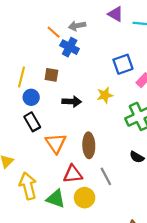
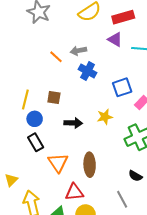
blue cross: (70, 47) -> (88, 71), moved
gray line: (106, 176) -> (122, 199), moved

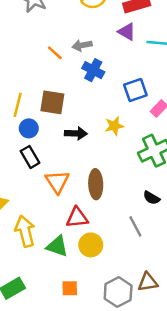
brown square: (54, 97) -> (52, 102), size x1.5

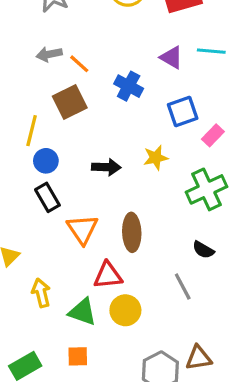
purple triangle: (127, 32) -> (172, 57), moved
gray arrow: (82, 45) -> (49, 54), moved
brown square: (52, 102) -> (70, 102), moved, turned -35
yellow arrow: (25, 231) -> (41, 293), size x0.7
orange square: (70, 288) -> (78, 356), moved

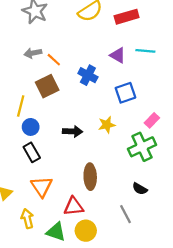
pink rectangle: (213, 135) -> (152, 120), moved
orange triangle: (82, 229) -> (42, 187), moved

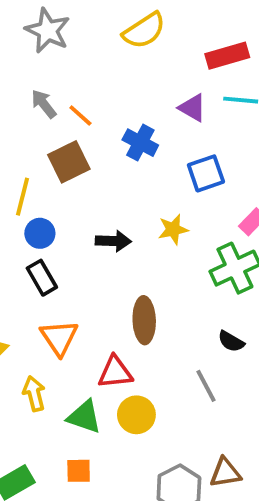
red rectangle: (127, 17) -> (227, 56), moved
gray arrow: (33, 53) -> (44, 104), turned 63

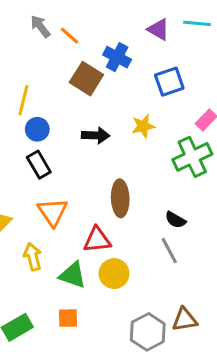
brown square: (69, 162) -> (86, 79), moved, turned -32
black semicircle: (231, 341) -> (175, 220), moved

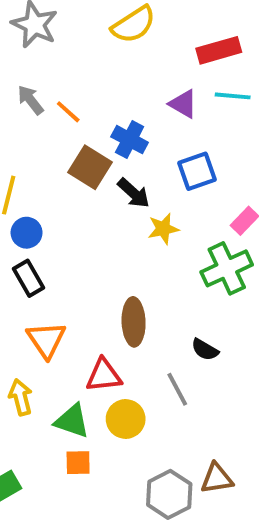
black arrow: (96, 135) -> (134, 193), moved, turned 40
gray line: (169, 251) -> (177, 389), moved
orange square: (68, 318) -> (78, 463), moved

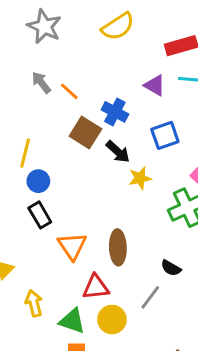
orange triangle: (46, 340) -> (72, 246), moved
gray line: (177, 389) -> (150, 297), turned 65

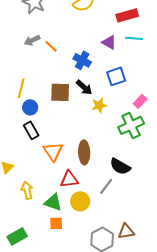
gray arrow: (41, 82) -> (32, 40), turned -77
brown square: (85, 133) -> (60, 92), moved, turned -30
black semicircle: (171, 268) -> (120, 166), size x1.5

